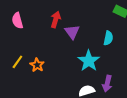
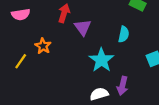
pink semicircle: (17, 21) -> (21, 14), turned -84
orange star: (37, 65) -> (43, 46), moved

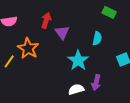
orange star: (43, 46) -> (28, 48), size x1.5

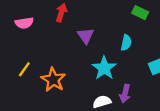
red arrow: (46, 20) -> (61, 13), moved
orange star: (28, 48) -> (53, 80), moved

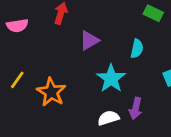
purple triangle: (86, 36) -> (89, 40), turned 36

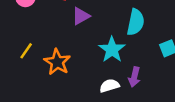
purple triangle: (89, 40) -> (81, 16), moved
cyan semicircle: (137, 49) -> (136, 22), size x1.5

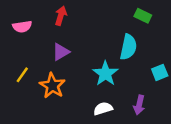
purple triangle: (81, 16) -> (61, 52), moved
purple arrow: (134, 77) -> (139, 105), moved

